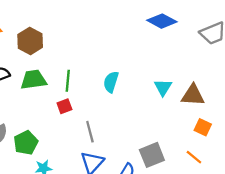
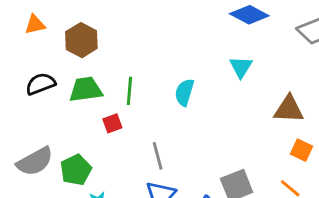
cyan triangle: (163, 87) -> (241, 67), moved
red square: (64, 106) -> (112, 123), moved

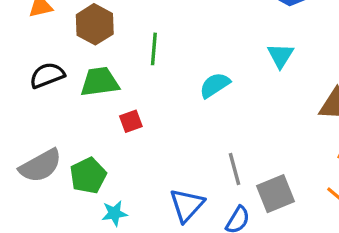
green line: (129, 91) -> (154, 49), moved
cyan semicircle: (184, 92) -> (215, 85), turned 40
gray line: (158, 156) -> (234, 169), moved

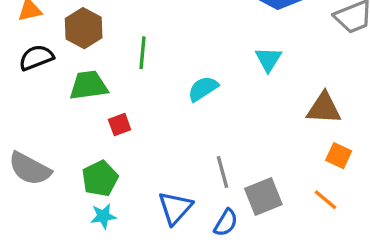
black semicircle: (47, 75) -> (36, 58), moved
gray semicircle: (40, 166) -> (30, 169), turned 57
green pentagon: (88, 176) -> (100, 179), moved

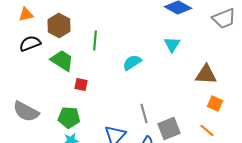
green trapezoid: (89, 85) -> (62, 60), turned 40
red square: (120, 125) -> (81, 84), turned 32
green pentagon: (100, 179) -> (69, 118), turned 30

